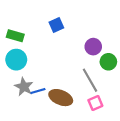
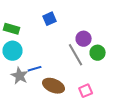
gray line: (90, 80) -> (76, 55), moved
blue line: (38, 91) -> (35, 69), moved

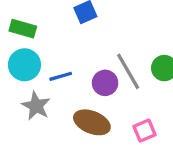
purple circle: (84, 39) -> (105, 83), moved
blue line: (35, 69) -> (61, 76), moved

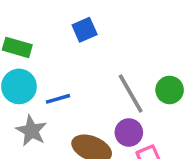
purple circle: (105, 83) -> (129, 132), moved

